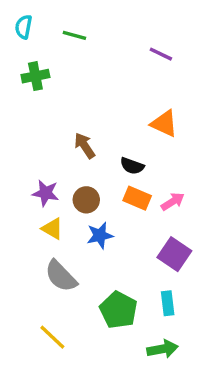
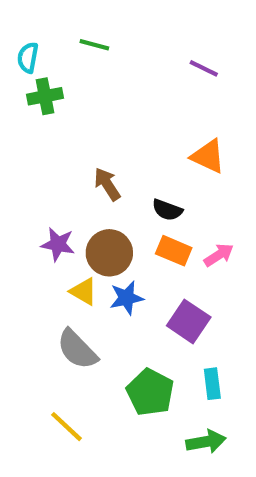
cyan semicircle: (24, 27) -> (28, 58), moved
brown circle: (86, 200) -> (109, 253), size x1.4
yellow triangle: (52, 229) -> (84, 291), moved
purple square: (174, 254) -> (189, 321), moved

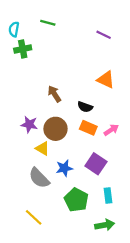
blue star: (127, 298) -> (64, 168), moved

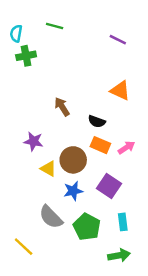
brown circle: (55, 129) -> (73, 160), moved
gray semicircle: (39, 178) -> (51, 217), moved
yellow line: (34, 217) -> (24, 247), moved

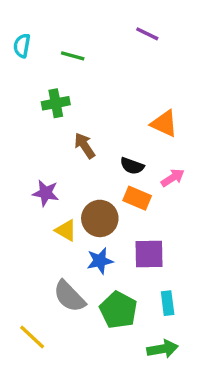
green line: (55, 26) -> (73, 56), moved
purple line: (118, 40) -> (147, 34), moved
green cross: (26, 56) -> (56, 103), moved
pink arrow: (126, 148) -> (173, 178), moved
purple square: (109, 186) -> (149, 254), turned -35

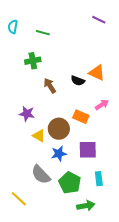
purple line: (147, 34) -> (99, 20), moved
black semicircle: (132, 166) -> (78, 81), moved
green arrow: (163, 349) -> (86, 206), moved

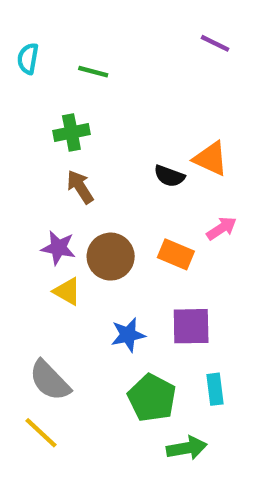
brown arrow: (50, 86) -> (80, 187), moved
brown circle: (59, 129) -> (111, 257), moved
yellow triangle: (39, 136) -> (67, 291), moved
gray semicircle: (41, 175) -> (50, 381), moved

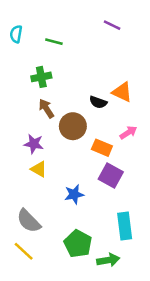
purple line: (215, 43) -> (112, 25), moved
brown circle: (111, 257) -> (73, 126), moved
purple square: (191, 326) -> (111, 175), moved, turned 30
cyan rectangle: (215, 389) -> (125, 226), size x1.5
green pentagon: (152, 398) -> (78, 244), moved

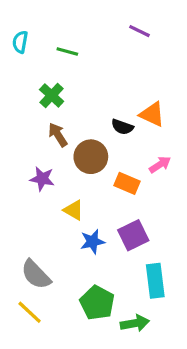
green cross: (41, 77) -> (52, 95), turned -36
yellow triangle: (39, 169) -> (74, 210), moved
purple square: (111, 175) -> (133, 235), moved, turned 35

